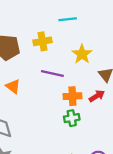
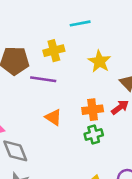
purple line: (52, 74) -> (43, 79), moved
orange triangle: (13, 86) -> (53, 117), moved

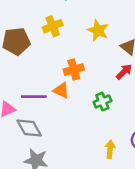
purple line: (43, 79) -> (34, 97), moved
orange cross: (93, 110) -> (74, 70), moved

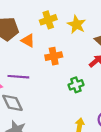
yellow cross: (53, 26) -> (48, 20), moved
orange triangle: (61, 90) -> (28, 40), moved

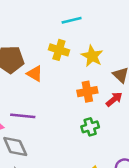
yellow cross: (48, 20) -> (59, 50), turned 35
orange cross: (54, 56) -> (87, 92), moved

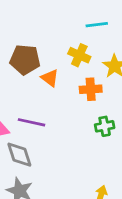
orange cross: (87, 92) -> (91, 89), moved
green cross: (90, 127) -> (105, 126), moved

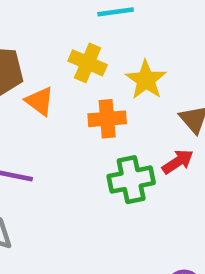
green cross: (105, 126) -> (131, 180), size x1.4

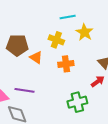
yellow star: (146, 80) -> (84, 32), moved
green cross: (131, 180) -> (77, 102), moved

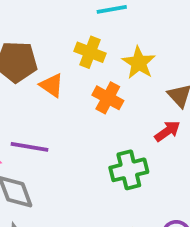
yellow star: (84, 32) -> (139, 63), moved
orange cross: (66, 64) -> (108, 98), turned 35

